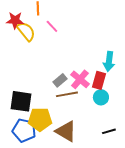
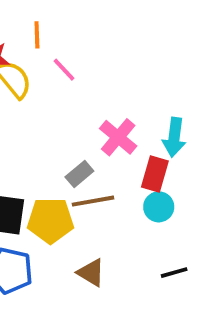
pink cross: (80, 79) -> (118, 137), moved
yellow pentagon: (40, 119) -> (50, 220), moved
brown triangle: (66, 131) -> (91, 273), size x0.7

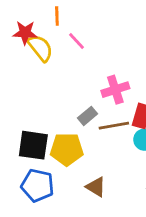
pink cross: (118, 137) -> (115, 90), turned 32
brown line: (93, 201) -> (114, 126), moved

